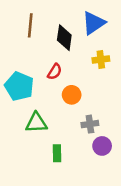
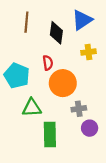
red semicircle: (55, 72) -> (48, 63), turned -40
orange circle: (72, 95) -> (63, 83), size x1.6
green rectangle: (57, 153) -> (50, 134), size x1.6

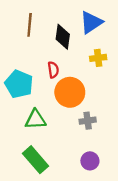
purple circle: (90, 128) -> (90, 161), moved
green rectangle: (50, 134) -> (35, 160), moved, turned -40

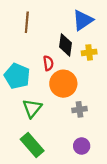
black diamond: (63, 37) -> (65, 45), moved
green triangle: (35, 119) -> (32, 108), turned -48

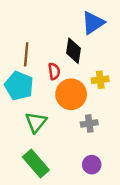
brown line: (27, 22) -> (26, 54), moved
yellow cross: (89, 52) -> (100, 80), moved

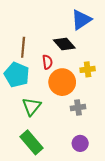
black diamond: (74, 51) -> (64, 44), turned -50

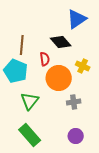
yellow cross: (88, 69) -> (83, 66), turned 32

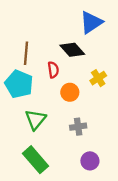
yellow cross: (83, 66) -> (98, 78), turned 32
orange circle: (59, 78) -> (70, 92), size x0.6
gray cross: (74, 102) -> (78, 127), moved

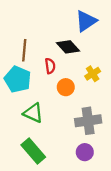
green triangle: (35, 119) -> (33, 113), turned -45
gray cross: (78, 127) -> (88, 121), moved, size x1.6

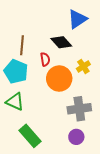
orange circle: (66, 87) -> (59, 79), size x1.6
green triangle: (33, 113) -> (15, 102), moved

